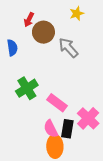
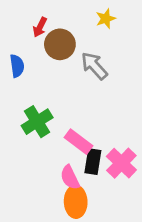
black rectangle: (67, 129) -> (93, 162), moved

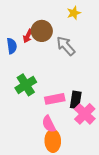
red arrow: (40, 27) -> (28, 36), moved
pink rectangle: (79, 142) -> (55, 99), turned -48
black rectangle: (93, 162) -> (76, 100), moved

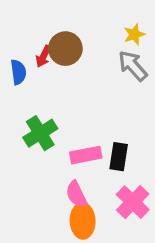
yellow star: (74, 13) -> (134, 34), moved
gray arrow: (66, 46) -> (133, 66), moved
pink cross: (85, 114) -> (133, 202), moved

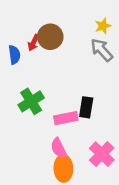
black rectangle: (119, 157) -> (86, 107), moved

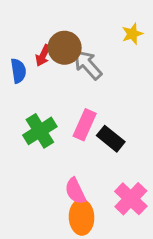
gray arrow: (102, 50) -> (88, 65), moved
black rectangle: (86, 107) -> (111, 139), turned -60
pink rectangle: (66, 118) -> (85, 125), moved, turned -55

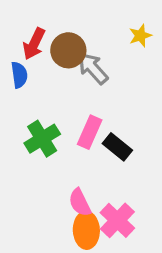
red arrow: (43, 55) -> (34, 44), moved, size x1.4
pink cross: (131, 199) -> (117, 220), moved

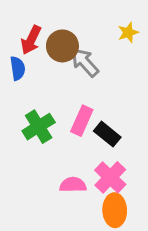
pink semicircle: (80, 202) -> (73, 185), turned 115
pink cross: (117, 220) -> (110, 177), moved
orange ellipse: (86, 230) -> (115, 210), moved

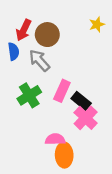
gray arrow: (85, 62) -> (39, 60), moved
pink cross: (110, 177) -> (86, 118), moved
orange ellipse: (115, 210) -> (64, 155), moved

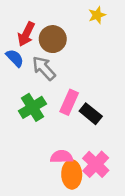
yellow star: (97, 24) -> (97, 15), moved
blue semicircle: (14, 51) -> (15, 58), turned -36
pink cross: (86, 118) -> (96, 164), moved

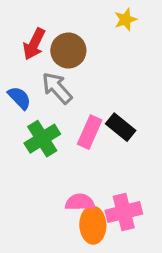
blue semicircle: (15, 58) -> (19, 98), moved
black rectangle: (91, 114) -> (121, 127), moved
pink cross: (96, 164) -> (124, 212), turned 32

